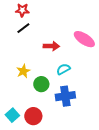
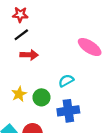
red arrow: (51, 46) -> (29, 55), moved
yellow star: (23, 71) -> (19, 94), moved

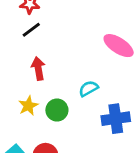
red arrow: (29, 55) -> (38, 68), moved, turned -102
blue cross: (68, 111) -> (116, 119), moved

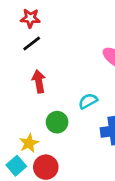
yellow star: (28, 106) -> (29, 143), moved

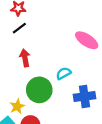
green circle: (57, 122) -> (39, 90), size x1.5

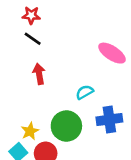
black line: (19, 28) -> (33, 39), turned 72
green circle: (39, 90) -> (66, 126), moved

